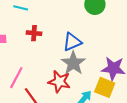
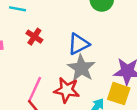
red cross: (34, 33) -> (34, 37), turned 32
pink line: (16, 78) -> (35, 89), moved

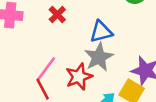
red star: (67, 90) -> (79, 77), turned 30

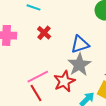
pink line: (46, 69) -> (38, 77), turned 30

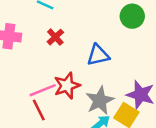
gray star: (79, 65) -> (100, 101), moved
red star: (64, 81) -> (67, 86), moved

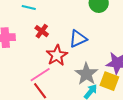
red star: (67, 86) -> (57, 55), moved

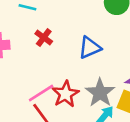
red star: (57, 55) -> (66, 94), moved

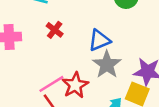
gray star: (100, 93) -> (107, 65), moved

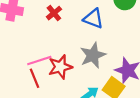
blue triangle: (99, 40) -> (93, 19), moved, turned 30

